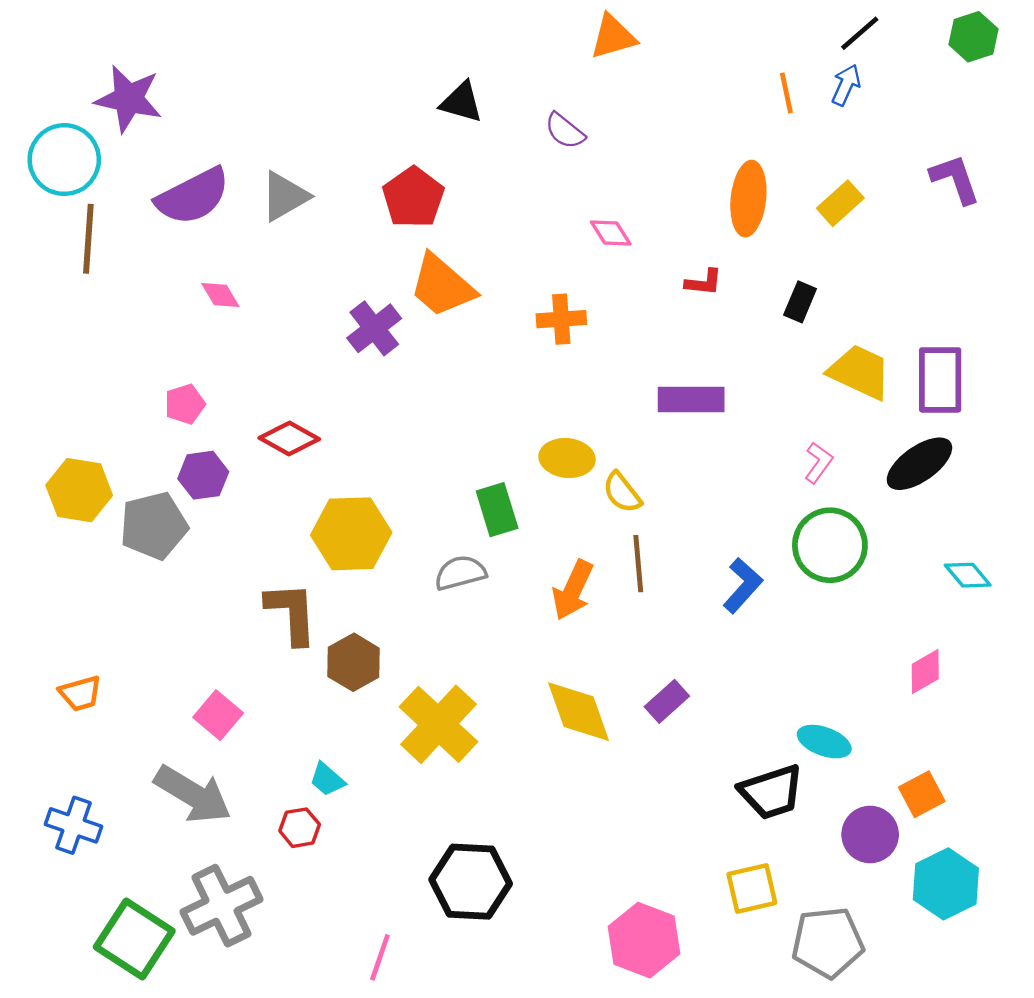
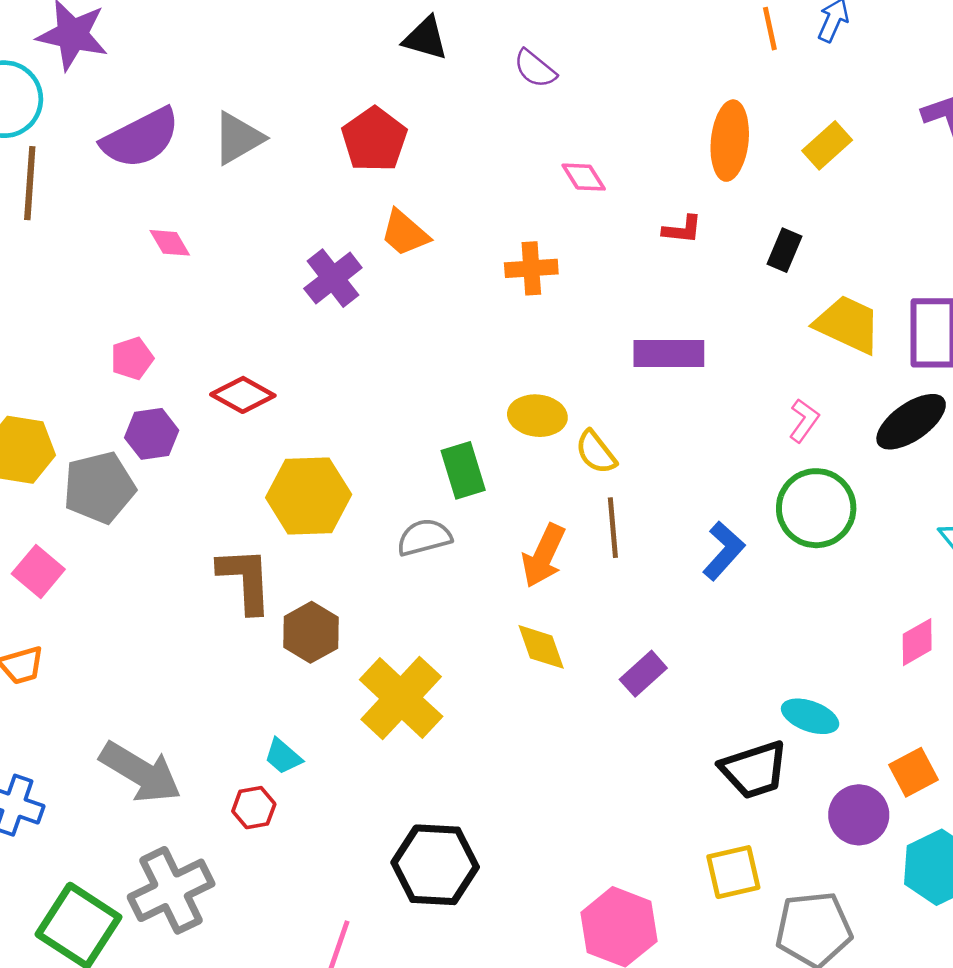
orange trapezoid: (442, 286) -> (405, 233), size x0.7
yellow diamond: (579, 712) -> (541, 647), moved, size x0.7
pink square: (218, 715) -> (38, 571), moved

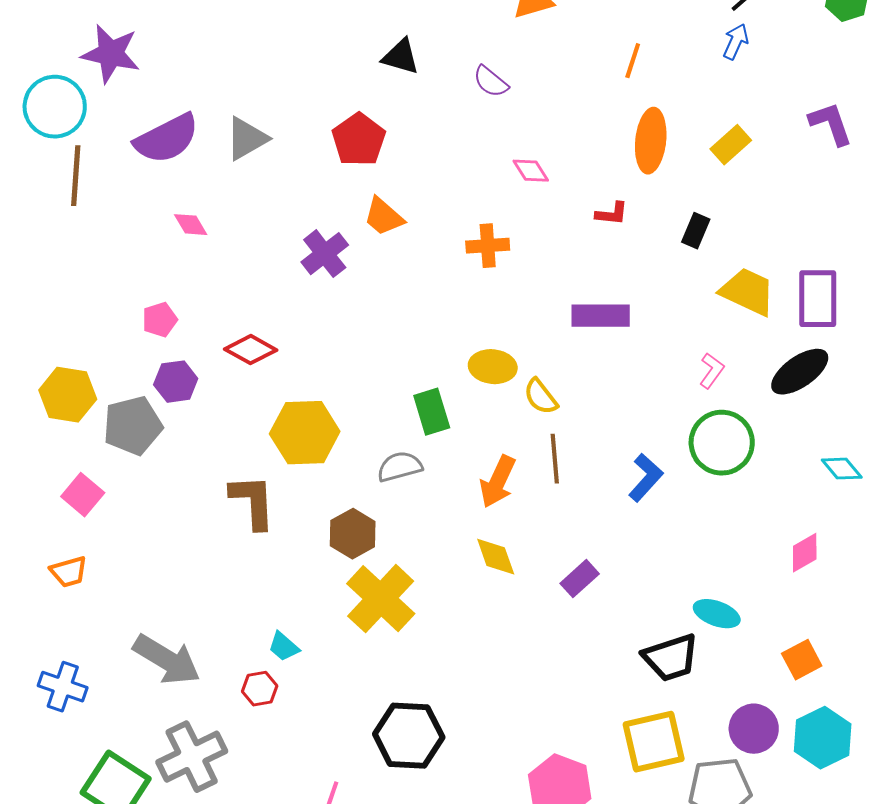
orange line: (770, 29) -> (633, 61), moved, turned 30
brown hexagon: (311, 632) -> (353, 534), moved
purple circle: (859, 815) -> (754, 729), moved
yellow square: (733, 872) -> (654, 742), size x1.4

